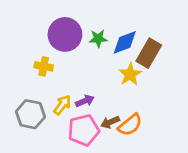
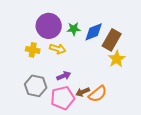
yellow star: (130, 74) -> (117, 59), moved
yellow arrow: (62, 105) -> (58, 49), moved, turned 70
gray hexagon: (30, 114) -> (36, 86), moved

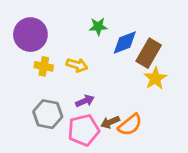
purple circle: (49, 26) -> (30, 35), moved
green star: (74, 29) -> (98, 27), moved

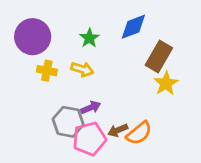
green star: (98, 27) -> (89, 38), moved, turned -30
blue diamond: (125, 42) -> (133, 27), moved
gray hexagon: (48, 114) -> (68, 122), moved

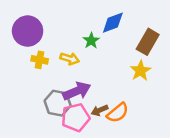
green star: (89, 38) -> (91, 41), moved
brown rectangle: (159, 57) -> (148, 42), moved
purple arrow: (91, 108) -> (77, 91), size x1.6

